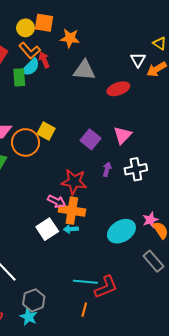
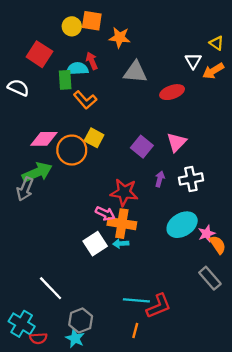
orange L-shape: (30, 51) -> (85, 100), moved
cyan semicircle: (31, 67) -> (77, 69), turned -138
cyan ellipse: (121, 231) -> (182, 225), moved

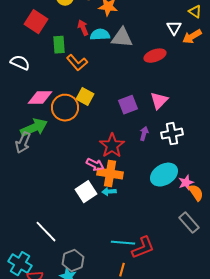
cyan semicircle: (77, 69) -> (100, 35), moved
white semicircle: (18, 88) -> (20, 63), moved
purple square: (142, 147) -> (128, 105), turned 30
red star: (124, 192) -> (112, 146), turned 30

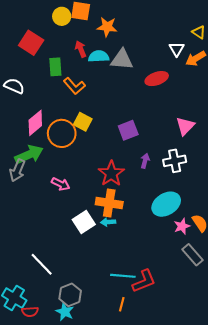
pink diamond: (40, 98) -> (35, 123), turned -40
pink triangle: (159, 101) -> (185, 126), moved
pink arrow: (95, 165) -> (61, 184), moved
pink star: (186, 183) -> (182, 226), moved

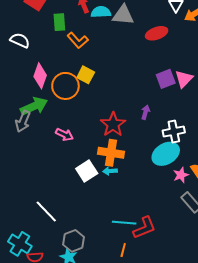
pink diamond: (35, 123) -> (40, 76), turned -30
purple square: (128, 130) -> (166, 79), moved
white cross: (175, 161) -> (174, 132), moved

